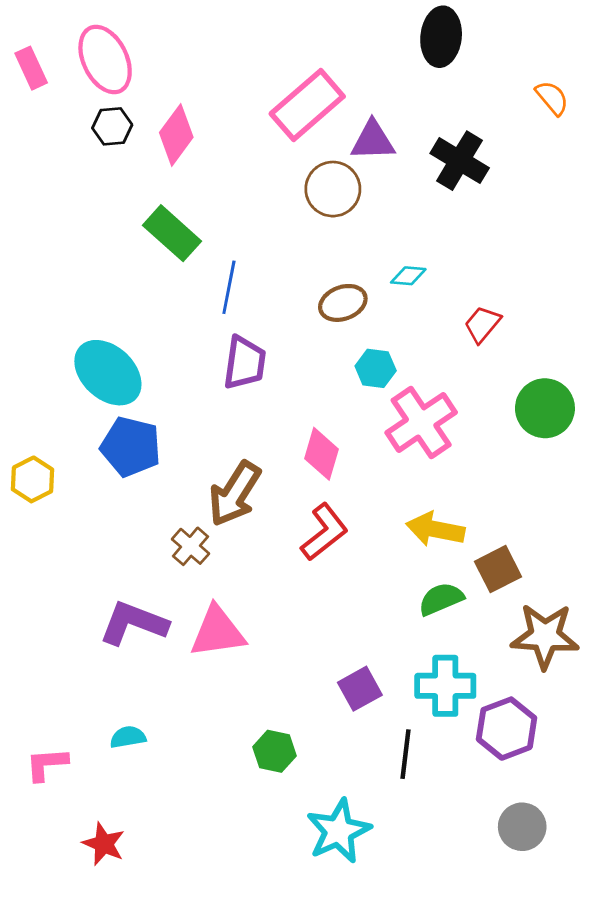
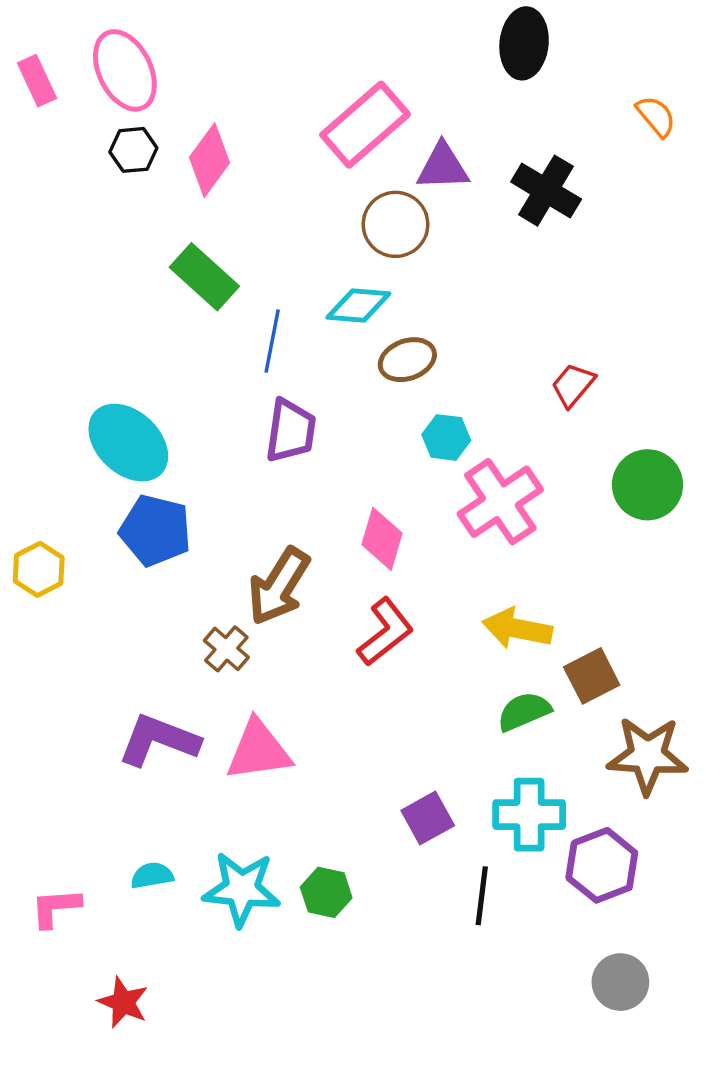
cyan diamond: (408, 276) -> (358, 306), moved, size x1.5
cyan star: (339, 831) -> (242, 889), moved, turned 30

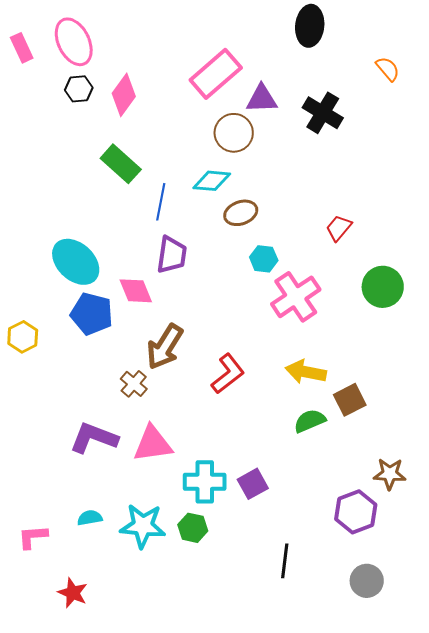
pink diamond: (382, 539) -> (136, 291), moved, turned -39
brown star: (647, 755) -> (390, 474), moved, size x0.7
cyan cross: (529, 815) -> (205, 482), moved
black line: (482, 896) -> (285, 561), moved

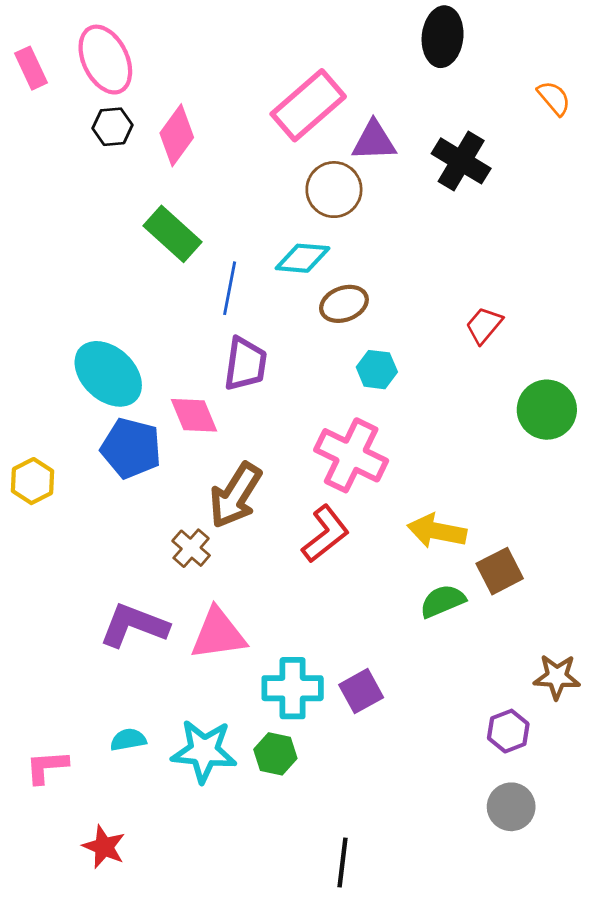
pink cross: (296, 297) -> (351, 455), moved, turned -30
purple hexagon: (356, 512) -> (508, 731), size x0.7
black line: (285, 561) -> (343, 863), moved
gray circle: (367, 581) -> (511, 807), moved

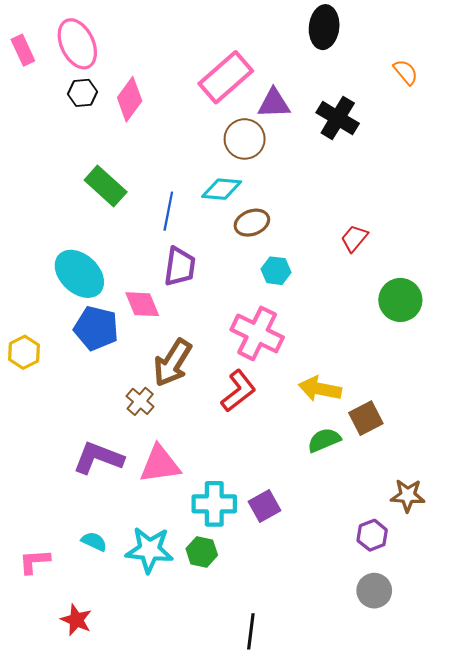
green rectangle: (173, 234) -> (106, 186), moved
cyan semicircle: (128, 740) -> (94, 541), turned 35

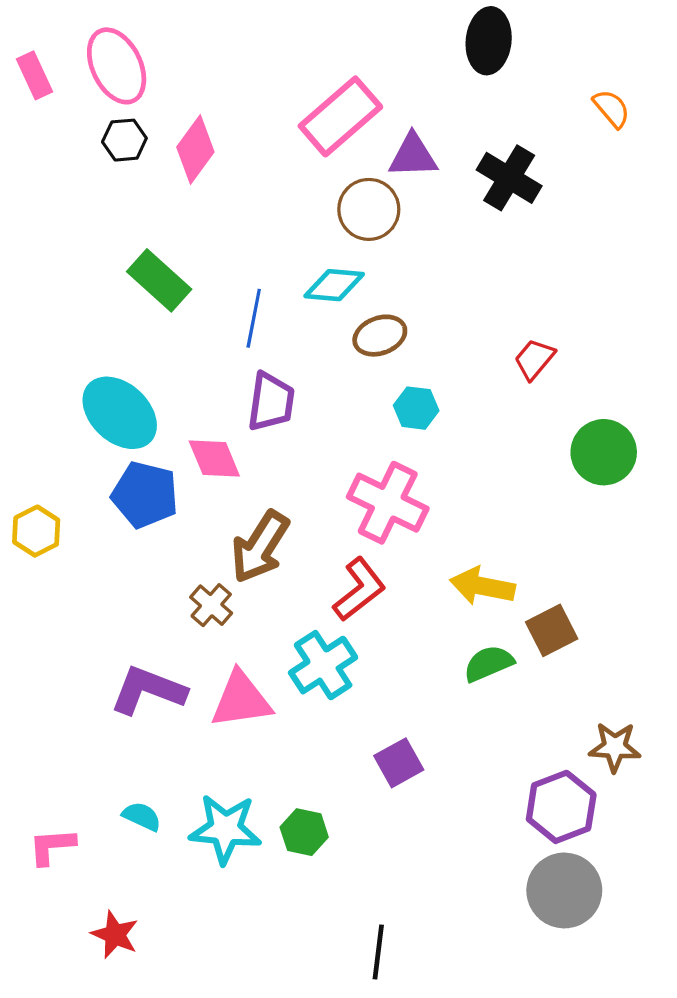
cyan cross: (214, 504) -> (323, 665), moved, turned -33
purple hexagon: (372, 535) -> (561, 807), size x1.5
gray circle: (374, 591) -> (564, 890), size x1.4

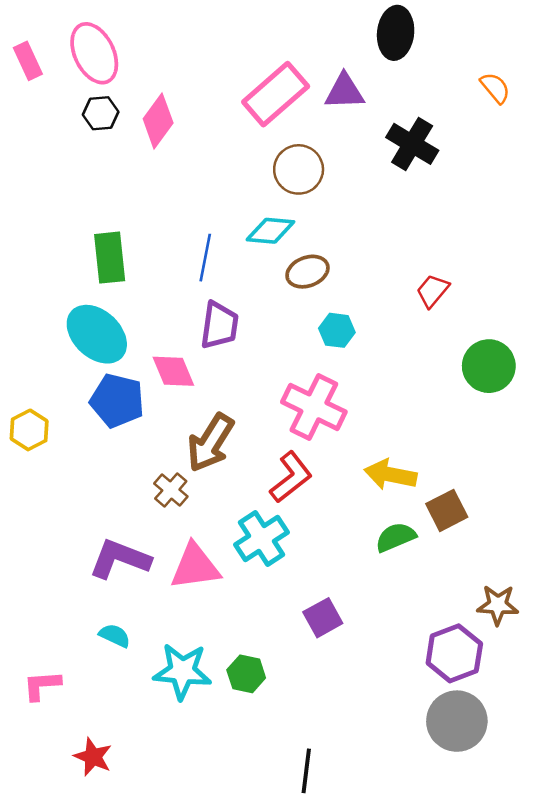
purple triangle: (413, 156) -> (345, 92), moved
green rectangle: (159, 280) -> (110, 258), moved, turned 42
cyan semicircle: (142, 816) -> (115, 636), moved

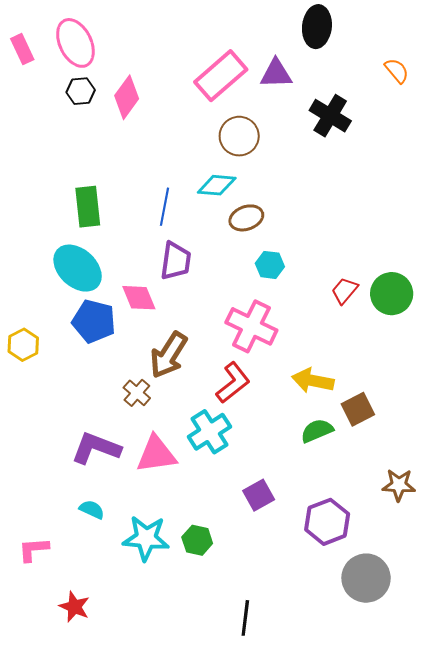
red trapezoid: (433, 291) -> (345, 291), moved
purple hexagon: (454, 653) -> (327, 522), moved

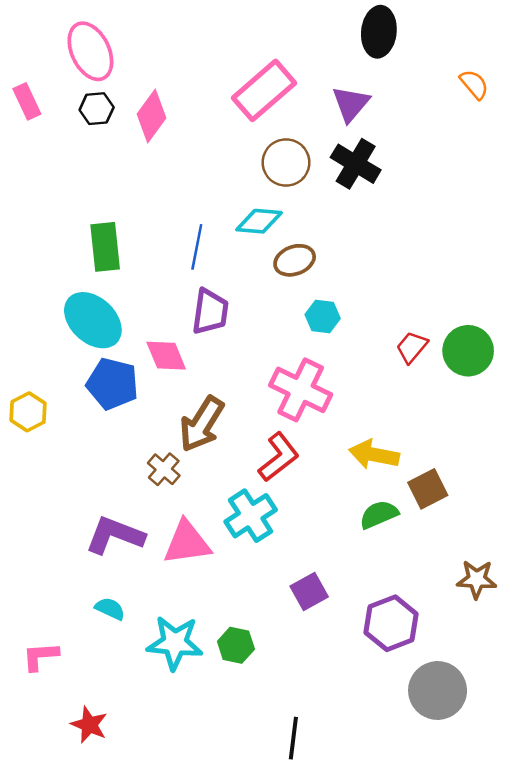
pink rectangle: (22, 49) -> (27, 101), moved
purple triangle: (276, 74) -> (351, 104), moved, turned -48
black cross: (330, 116) -> (356, 164), moved

